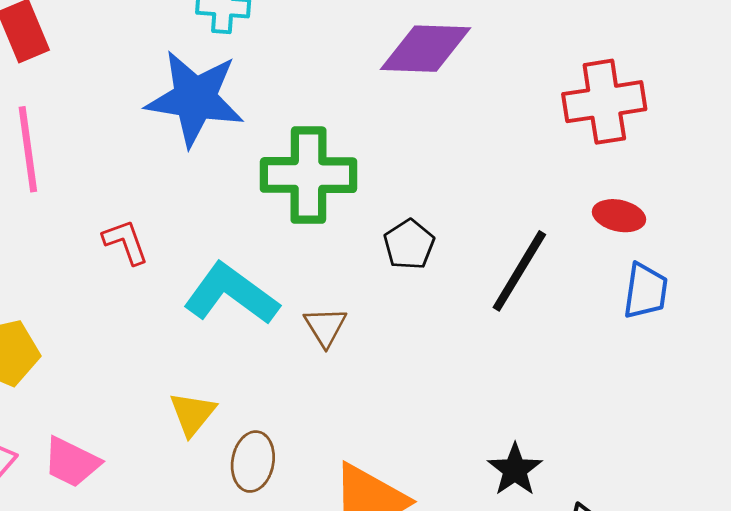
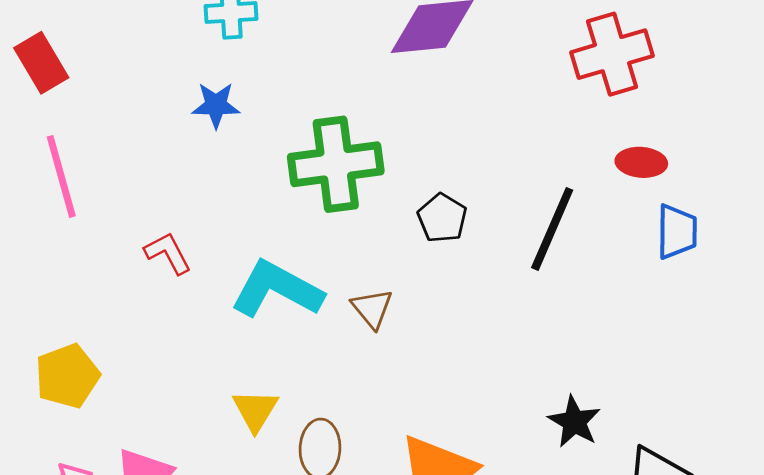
blue star: (195, 98) -> (216, 105), size x0.5

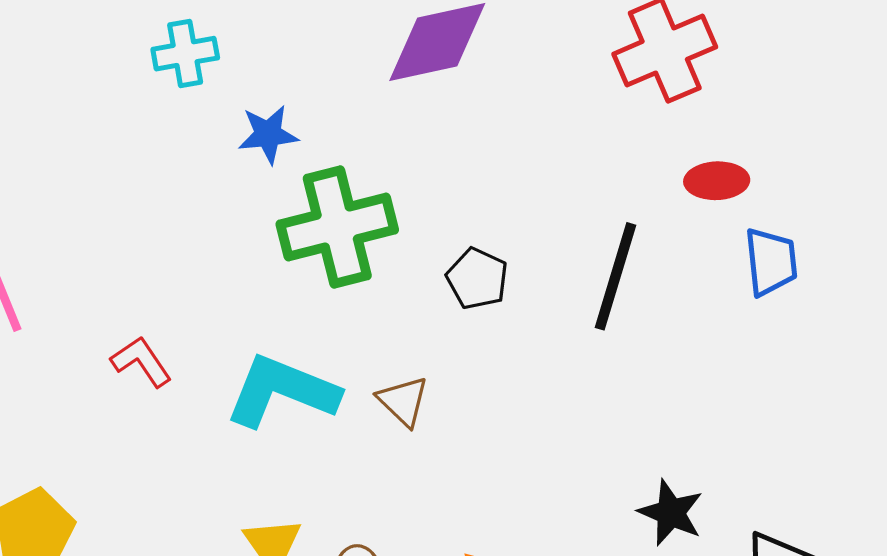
blue star: (216, 105) -> (268, 134), moved

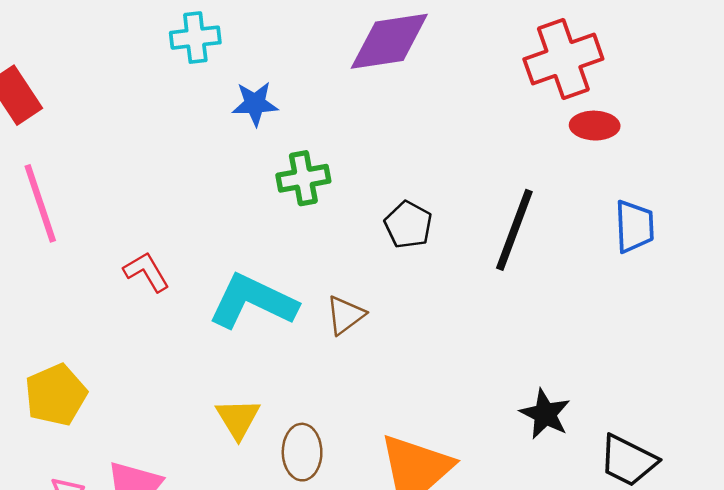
red ellipse: (717, 181) -> (595, 126), moved
green cross: (337, 227) -> (303, 178), size x0.6
brown triangle: (403, 401) -> (345, 315), turned 36

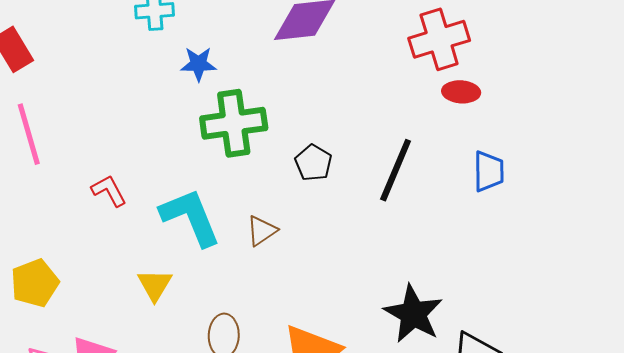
green cross: (303, 178) -> (234, 123), size x1.6
cyan L-shape: (253, 301) -> (190, 217), turned 40
black star: (545, 414) -> (413, 314), size x1.5
yellow triangle: (238, 419) -> (155, 285), moved

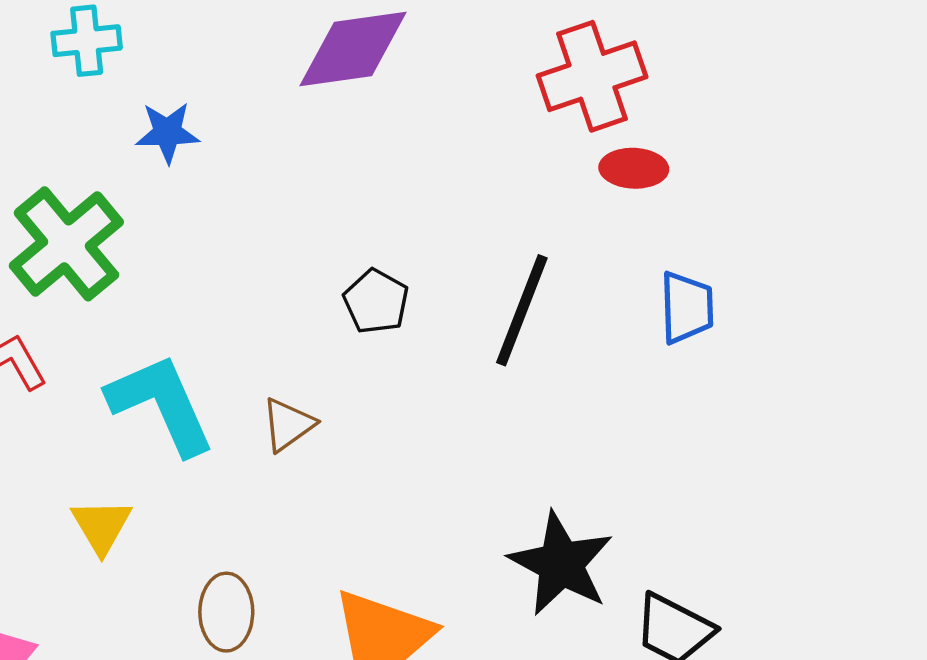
green cross: (234, 123) -> (66, 244), moved, turned -30

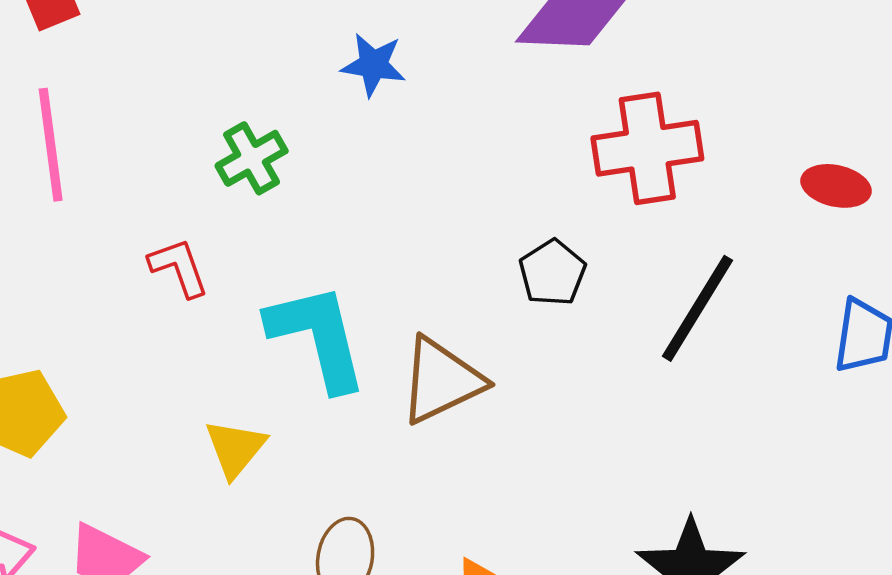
red cross: (592, 76) -> (647, 148), moved
green cross: (66, 244) -> (252, 158), size x0.6
brown triangle: (288, 425) -> (441, 381), size x1.6

